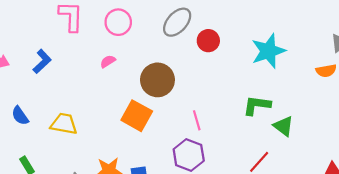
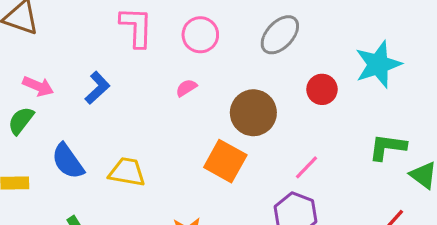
red circle: (208, 41) -> (322, 89), moved
cyan star: (268, 51) -> (378, 64), moved
blue semicircle: (20, 116) -> (68, 161), size x1.4
pink line: (197, 120) -> (306, 167), turned 60

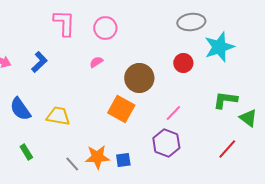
gray ellipse: (280, 35) -> (191, 22), moved, turned 40

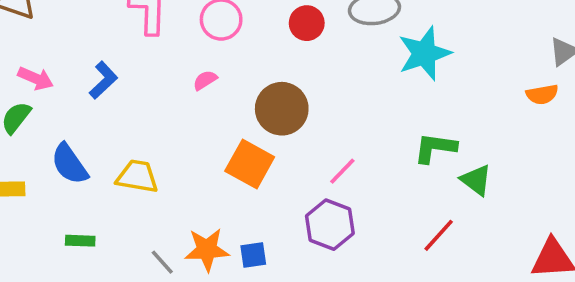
red circle: (183, 63) -> (307, 23), moved
green rectangle: (26, 152) -> (80, 241), turned -56

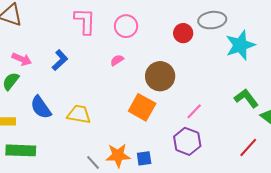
red circle: (307, 23) -> (183, 33), moved
green L-shape: (435, 148) -> (246, 98), turned 45
green rectangle: (80, 241) -> (21, 150), moved, size x1.8

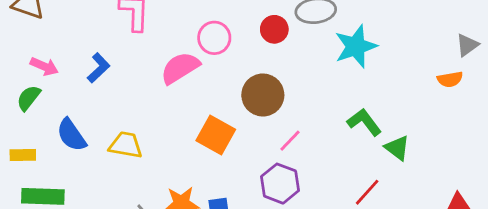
pink circle: (126, 26) -> (214, 38), moved
pink semicircle: (117, 60) -> (180, 68), size x2.0
brown circle: (160, 76) -> (263, 95), moved

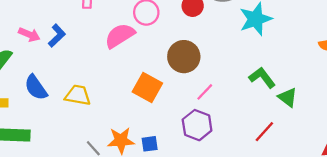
pink arrow: (44, 66) -> (29, 35), moved

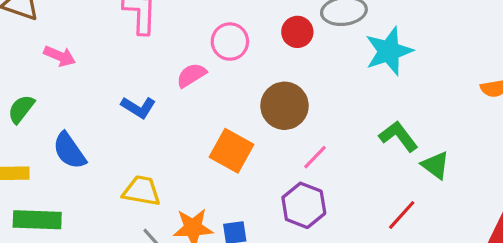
pink arrow: (29, 35) -> (60, 56), moved
blue L-shape: (57, 36) -> (138, 107), moved, turned 75
pink semicircle: (120, 36) -> (191, 75), size x0.7
yellow trapezoid: (78, 95) -> (142, 191), moved

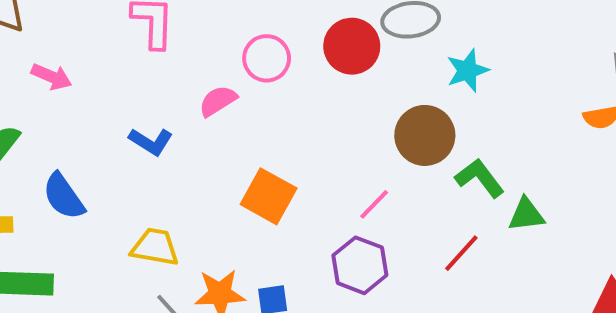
red circle: (297, 32) -> (352, 46), size x1.4
cyan star: (389, 51) -> (467, 70), size x0.7
brown circle: (284, 106) -> (425, 135), moved
green triangle: (435, 165) -> (526, 215), turned -44
red line: (402, 215) -> (461, 253), moved

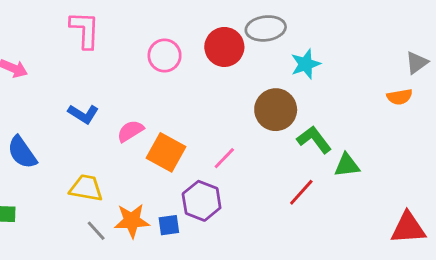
pink semicircle: (218, 101) -> (130, 131), moved
pink line: (374, 204) -> (224, 158), moved
purple hexagon: (360, 265) -> (202, 201), moved

